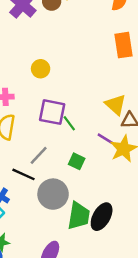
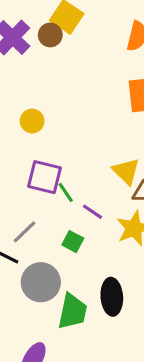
purple line: (105, 139) -> (93, 212), moved
black ellipse: (102, 217) -> (112, 297), moved, turned -36

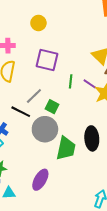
green line: (66, 192) -> (71, 81), moved, turned 40
purple line: (93, 212) -> (90, 84), moved
green square: (73, 242) -> (52, 107), moved

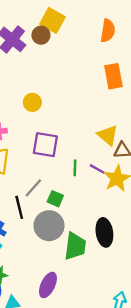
black line: (21, 112) -> (19, 207), turned 54

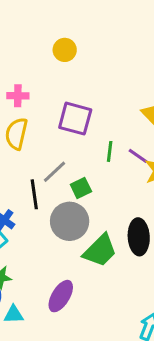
yellow circle: (32, 102) -> (65, 50), moved
green square: (55, 199) -> (81, 188), turned 35
green trapezoid: (75, 246) -> (100, 250), turned 32

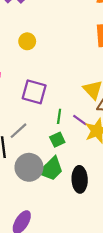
green square: (81, 188) -> (57, 140), moved
green trapezoid: (100, 250) -> (51, 169), moved

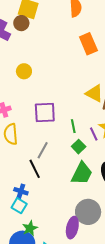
purple line: (80, 120) -> (94, 134), moved, turned 48
gray circle: (29, 167) -> (88, 212), moved

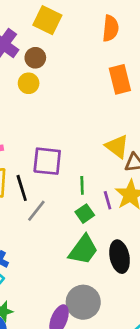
brown circle: (21, 23) -> (35, 58), moved
yellow circle: (24, 71) -> (29, 83), moved
black line: (35, 169) -> (22, 188), moved

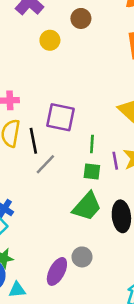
brown circle: (35, 58) -> (81, 18), moved
green square: (85, 214) -> (92, 171), turned 36
gray circle: (83, 302) -> (82, 257), size x0.6

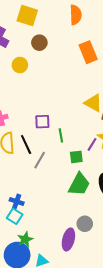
purple square: (61, 117) -> (42, 122), size x0.7
green line: (92, 144) -> (61, 135), moved
purple line: (115, 161) -> (92, 144), turned 56

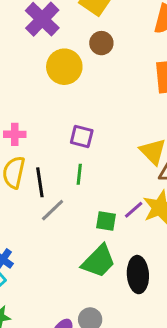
yellow circle: (20, 65) -> (64, 67), size x1.5
purple square: (42, 122) -> (82, 136), moved
green line: (61, 135) -> (79, 174), moved

